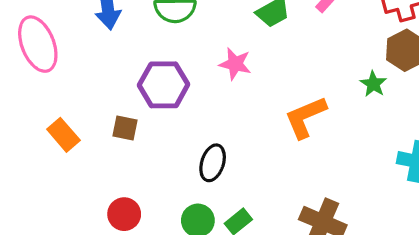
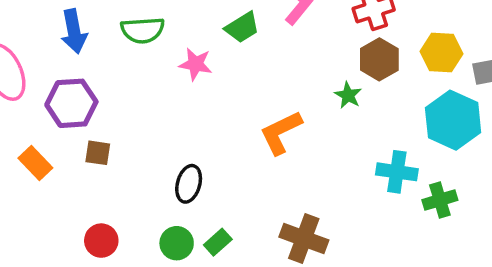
pink star: (235, 64) -> (196, 64), moved
purple hexagon: (164, 85) -> (71, 103), moved

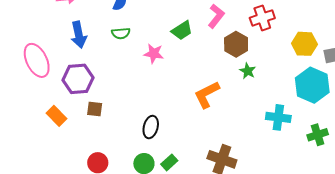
green semicircle: (143, 30) -> (121, 33), size x0.7
brown hexagon: (379, 59) -> (236, 44), moved
green cross: (440, 200) -> (318, 135), moved

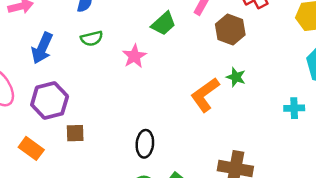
blue arrow: (79, 35) -> (42, 48), turned 45
pink star: (154, 54) -> (134, 56), turned -30
green star: (248, 71) -> (236, 77), moved
cyan cross: (278, 117) -> (294, 108), size x0.7

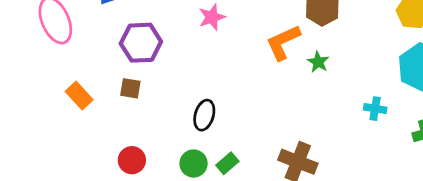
orange L-shape: (205, 95) -> (283, 42), moved
purple hexagon: (50, 101) -> (141, 43), moved

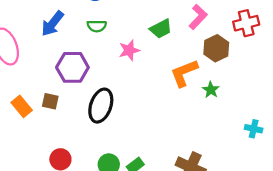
brown square: (130, 88) -> (50, 101), moved
black ellipse: (204, 115) -> (101, 106), moved, size x1.4

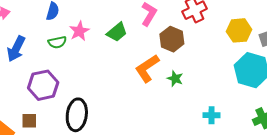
pink star: (129, 50) -> (79, 31), moved
cyan cross: (254, 129) -> (212, 115), moved

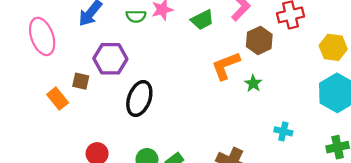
brown square: (29, 121) -> (81, 81), moved

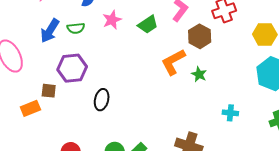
green semicircle: (136, 16) -> (76, 28), moved
orange rectangle: (58, 99) -> (30, 108), turned -66
black ellipse: (139, 99) -> (102, 100), size x0.7

